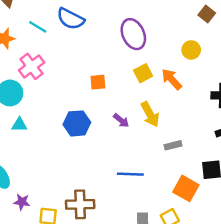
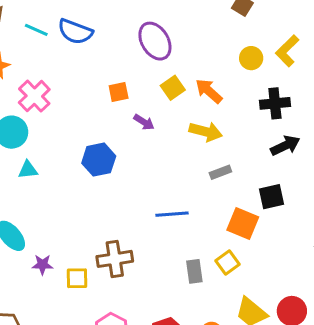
cyan line: (38, 27) -> (36, 30), moved
yellow circle: (191, 50) -> (251, 58), moved
orange square: (98, 82) -> (119, 92), moved
yellow arrow: (150, 114) -> (206, 132), moved, turned -40
purple arrow: (121, 120) -> (144, 122), moved

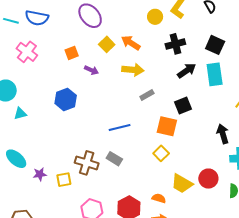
pink cross: (34, 96) -> (27, 52), moved
brown cross: (115, 259) -> (87, 163), turned 35
gray rectangle: (194, 271) -> (114, 159), moved, turned -42

